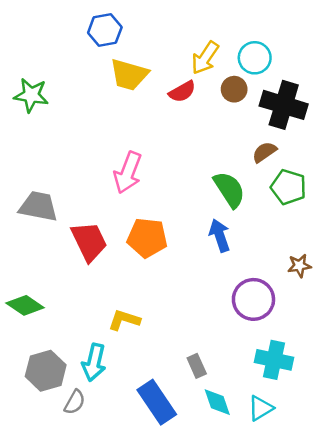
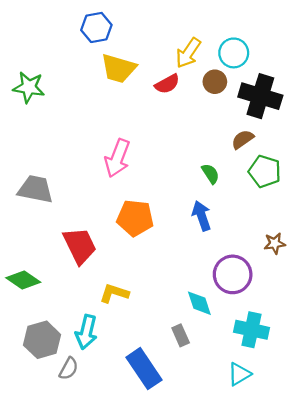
green semicircle: (229, 189) -> (210, 174), size x0.6
red trapezoid: (89, 241) -> (80, 246), moved
cyan diamond: (217, 402) -> (199, 303), moved

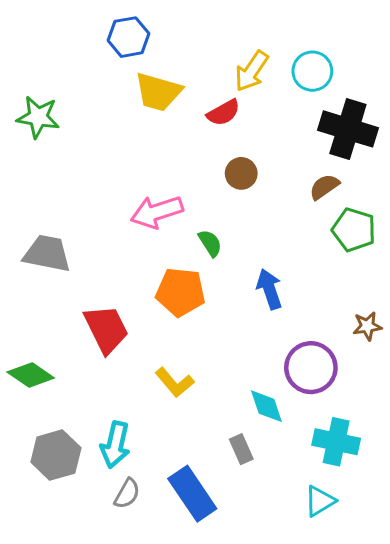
brown circle: (215, 82) -> (241, 173), moved
pink arrow: (117, 158) -> (157, 212), turned 51
green semicircle: (210, 174) -> (210, 243), moved
yellow L-shape: (114, 293) -> (175, 382), moved, turned -148
gray semicircle: (69, 369) -> (127, 494), moved

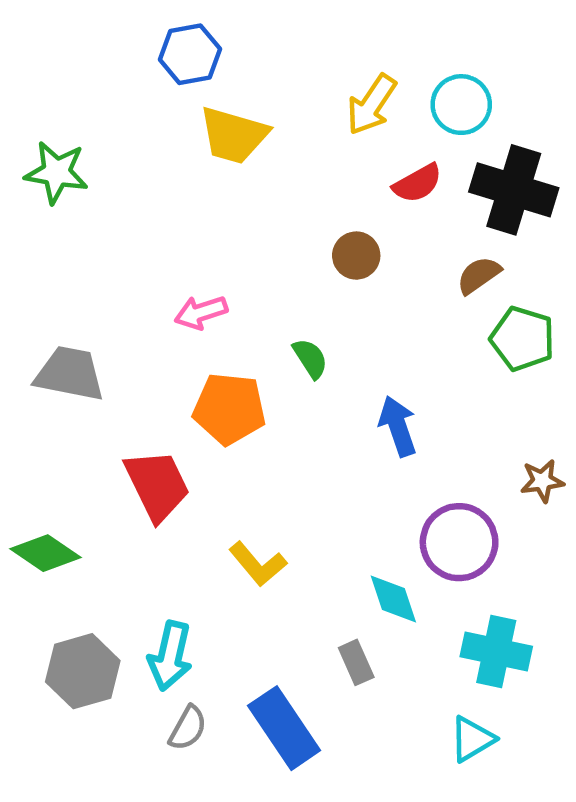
red semicircle: (223, 113) -> (417, 183), moved
pink arrow: (157, 212) -> (201, 312), moved, size x0.7
orange pentagon: (180, 292) -> (229, 409), moved

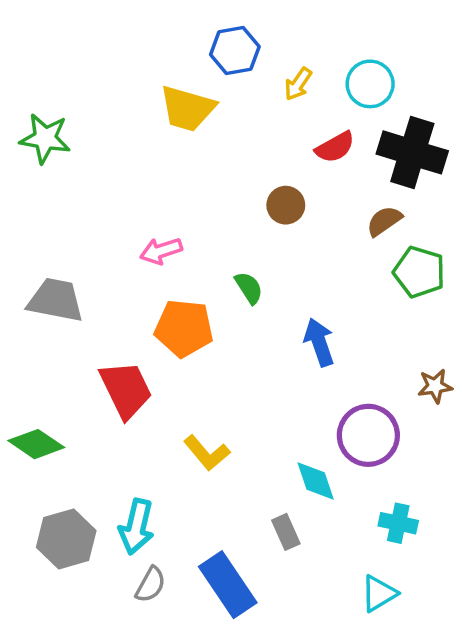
blue hexagon: (190, 54) -> (235, 51), moved
yellow arrow: (372, 105) -> (298, 84), size x0.7
cyan cross: (496, 652) -> (398, 523), size x0.7

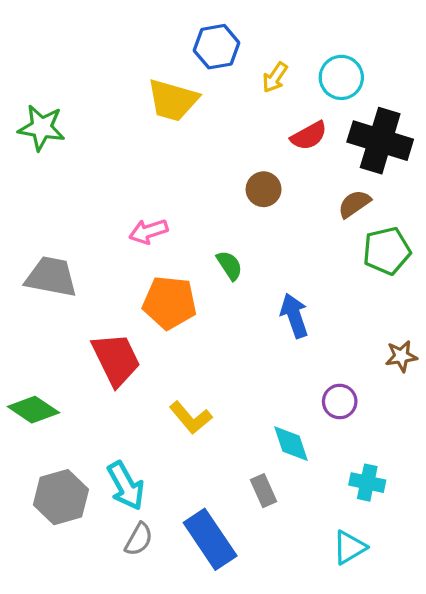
green pentagon: (419, 272) -> (387, 251), turned -30
purple circle: (368, 435) -> (340, 402), size x0.6
cyan arrow: (136, 527) -> (126, 486), turned -42

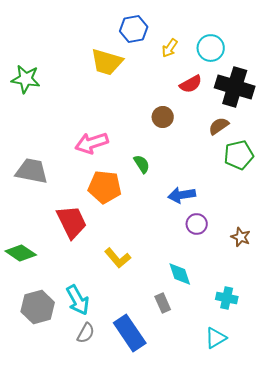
pink arrow: (148, 231) -> (92, 143), size x1.4
blue arrow: (294, 316) -> (182, 195), turned -80
brown star: (401, 356) -> (241, 237), moved, turned 30
purple circle: (340, 402) -> (197, 224), moved

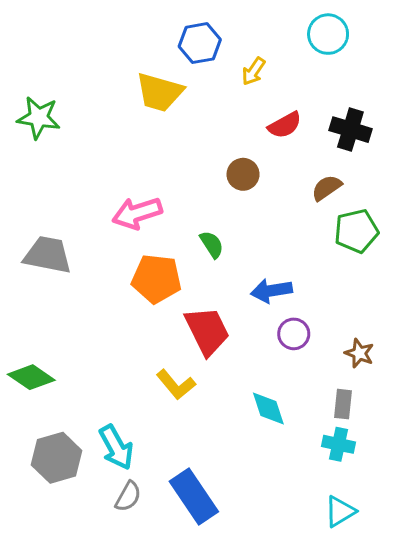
cyan circle: (211, 48) -> (328, 34), moved
black cross: (235, 87) -> (350, 130), size x0.7
red trapezoid: (72, 222) -> (207, 331), moved
gray rectangle: (163, 303) -> (343, 404), moved, turned 30
cyan triangle: (216, 338) -> (340, 511), moved

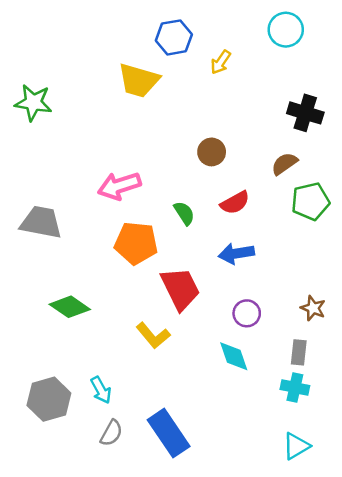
red semicircle: (285, 125) -> (235, 203), moved
purple circle: (294, 334) -> (247, 313), moved
green diamond: (31, 377) -> (70, 307), moved
cyan arrow: (116, 447) -> (101, 390), size x0.7

